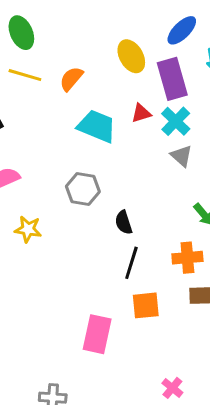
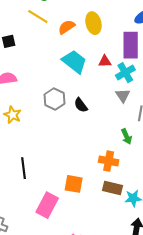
yellow ellipse: (131, 56) -> (93, 23), moved
black semicircle: (124, 222) -> (81, 105), moved, turned -35
black line: (131, 263) -> (23, 168), moved, turned -40
pink rectangle: (97, 334) -> (47, 205), moved

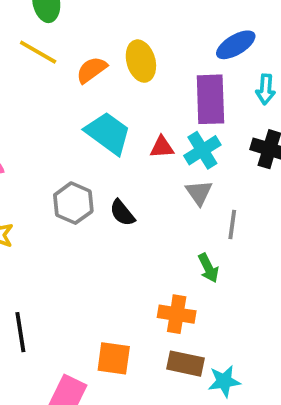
red triangle: (105, 61) -> (162, 147), moved

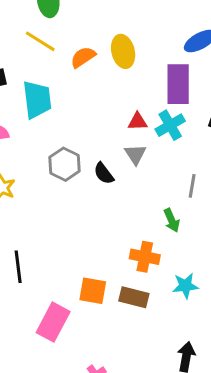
cyan trapezoid: (108, 133) -> (37, 100), moved, turned 45
gray triangle: (199, 193) -> (135, 154), moved
brown rectangle: (185, 364) -> (134, 297), moved
cyan star: (224, 381) -> (185, 286), moved

